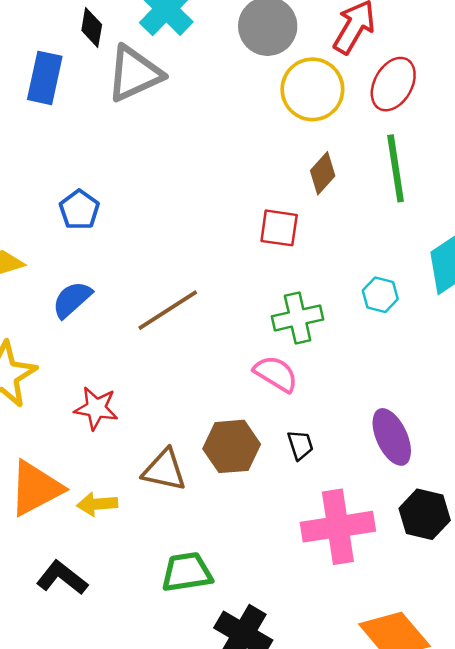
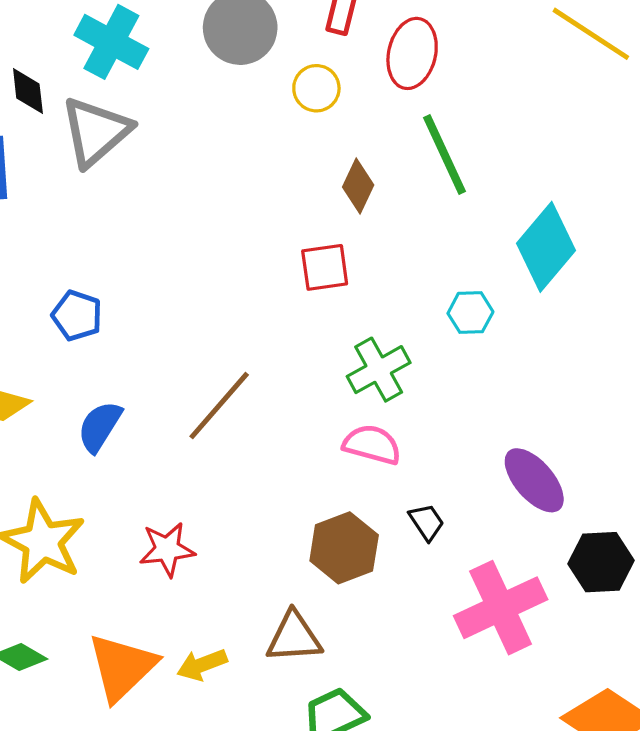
yellow circle: (312, 89) -> (316, 88), size x0.6
brown triangle: (164, 470) -> (294, 637), moved

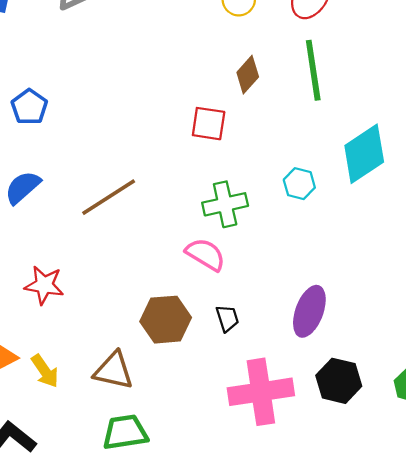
purple ellipse: (534, 480) -> (309, 311), turned 45
yellow arrow: (202, 665) -> (45, 371), turned -120

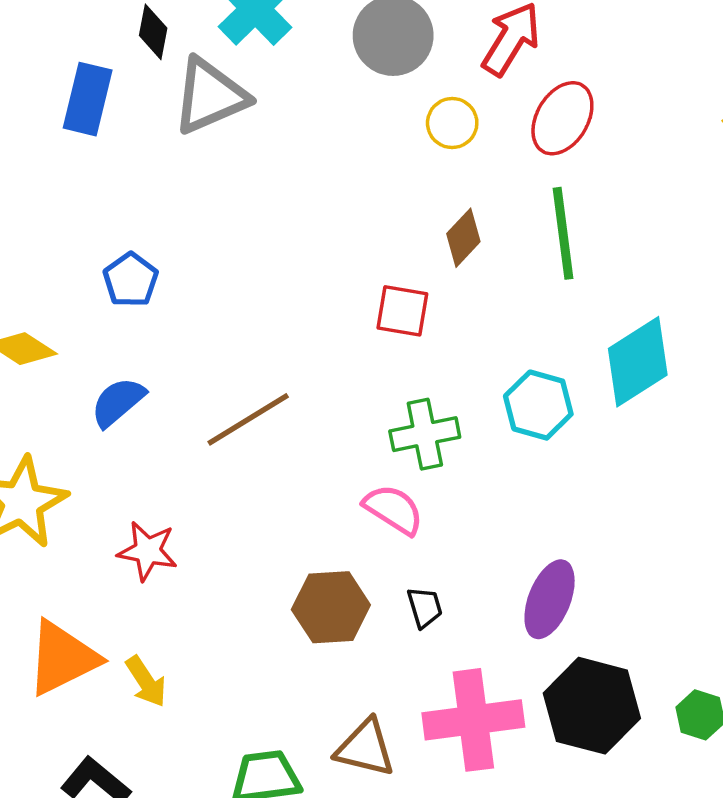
cyan hexagon: (299, 184) -> (538, 405), size x1.4
brown triangle: (113, 371) -> (365, 748), moved
black hexagon: (339, 381) -> (592, 706), size x1.4

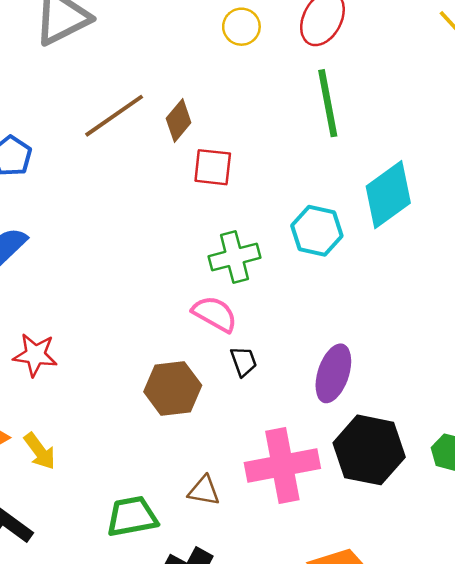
brown diamond: (463, 238) -> (179, 121), moved
brown line: (248, 419) -> (114, 116), moved
black trapezoid: (425, 607) -> (243, 361), moved
brown triangle: (365, 748) -> (204, 491), size x0.7

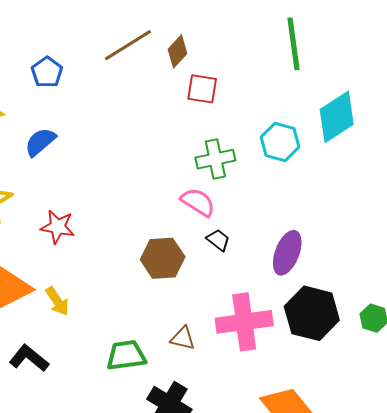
black trapezoid: (243, 361) -> (218, 240), turned -35

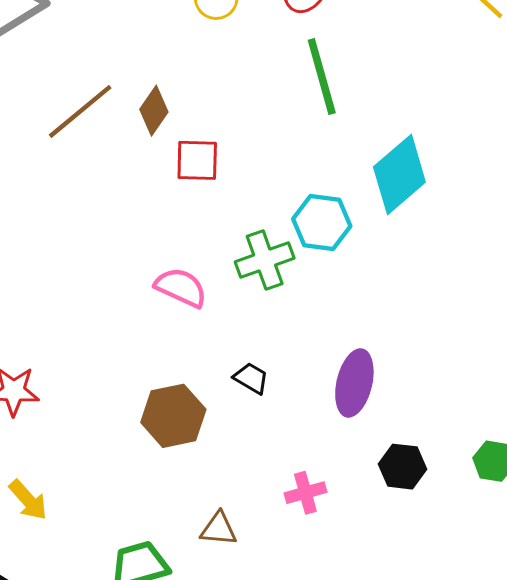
green cross: (215, 159) -> (265, 260), moved
pink semicircle: (198, 202) -> (181, 287), moved
black hexagon: (312, 313) -> (403, 467), size x0.6
pink cross: (244, 322) -> (305, 493), size x0.5

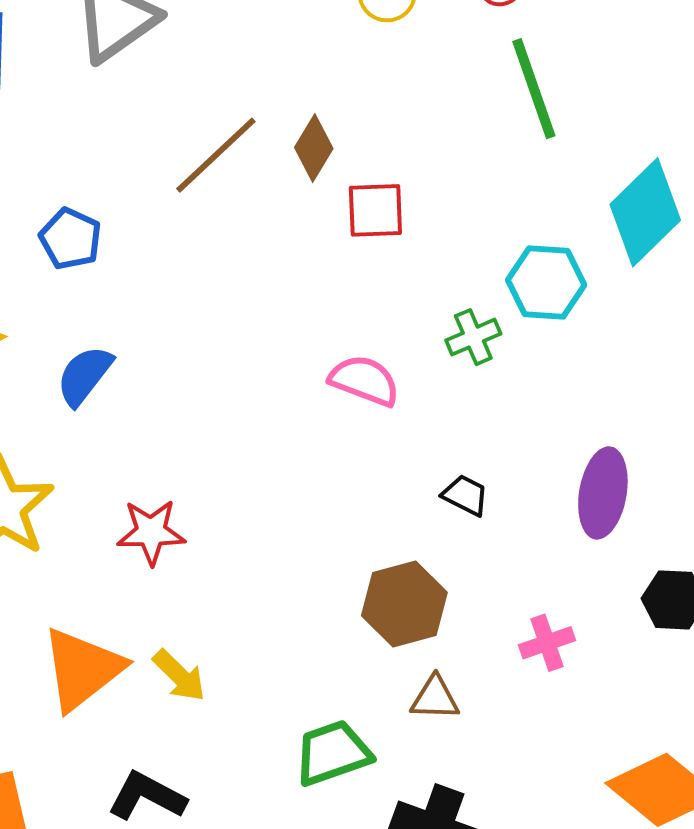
green cross: (265, 260) -> (473, 337), size x0.7
brown hexagon: (173, 416) -> (404, 604), moved

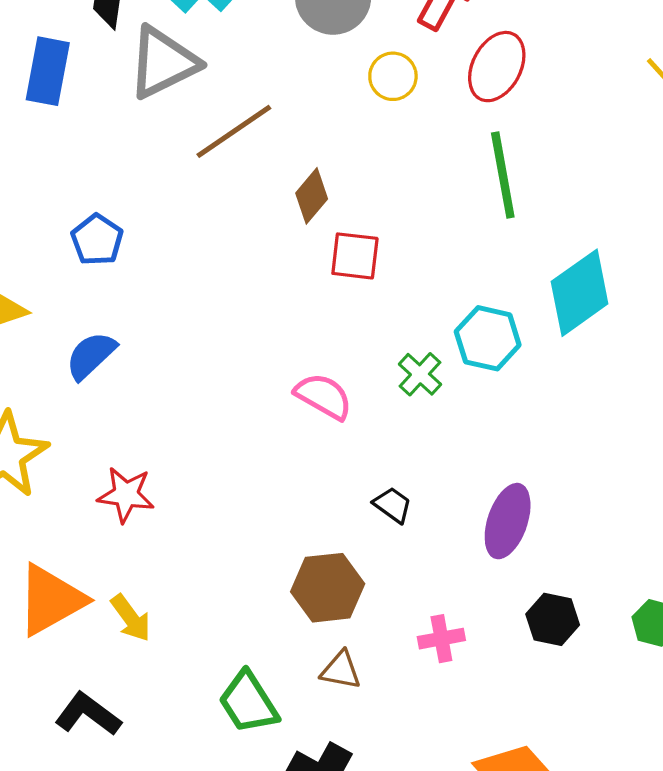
brown line: (216, 155) -> (234, 131), moved
green cross: (473, 337) -> (420, 374), turned -33
green trapezoid: (333, 753) -> (248, 702), turned -112

